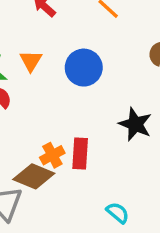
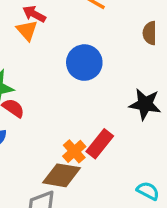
orange triangle: (31, 61) -> (27, 30), moved
red rectangle: (80, 153) -> (100, 144), turned 48

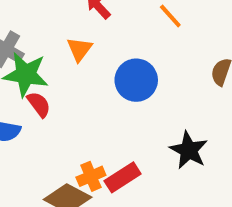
orange triangle: (27, 30) -> (79, 49), moved

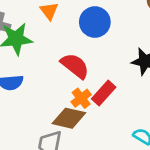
red semicircle: (39, 104) -> (75, 66), moved, size x1.5

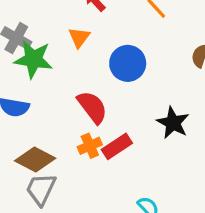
brown diamond: (69, 118) -> (35, 160), moved

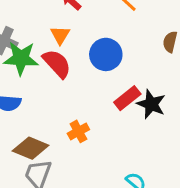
red semicircle: (92, 107) -> (57, 64), moved
red rectangle: (117, 146) -> (127, 98), moved

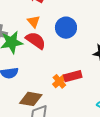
red rectangle: (127, 98) -> (73, 76), moved, turned 36

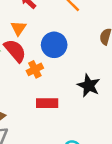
orange cross: (59, 81) -> (35, 69), moved

